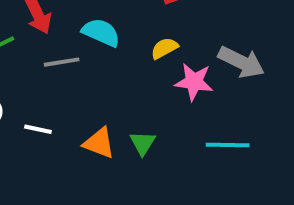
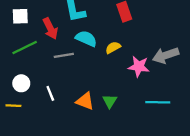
yellow semicircle: (164, 48) -> (113, 47), moved
gray arrow: (241, 62) -> (166, 55), turned 135
white line: (38, 129) -> (50, 93), turned 56

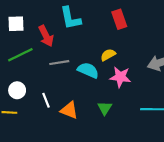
cyan semicircle: (86, 39) -> (88, 70), moved
pink star: (139, 67) -> (120, 77), moved
orange triangle: (85, 101) -> (69, 110), moved

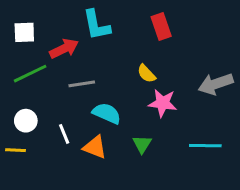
red arrow: (46, 36) -> (64, 49), turned -90
yellow semicircle: (108, 55) -> (146, 74), turned -104
cyan semicircle: (88, 70) -> (107, 113), moved

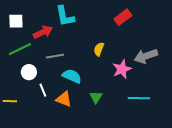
red rectangle: (161, 26) -> (123, 17), moved, turned 72
yellow semicircle: (146, 74) -> (99, 49), turned 64
pink star: (163, 103) -> (122, 69), moved, turned -30
white circle: (26, 121) -> (29, 72), moved

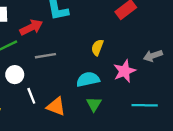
gray arrow: (146, 56) -> (153, 56), size x0.7
cyan semicircle: (72, 76) -> (88, 79), moved, turned -36

